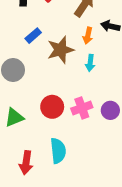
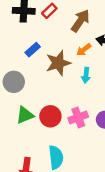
orange arrow: (88, 36) -> (84, 50), turned 40
green triangle: (14, 117) -> (25, 115), moved

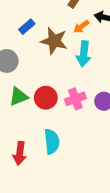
brown star: (58, 63) -> (54, 41), turned 30
cyan arrow: (86, 75) -> (84, 54), size x1.5

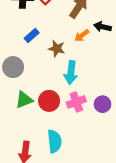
brown star: (54, 41) -> (57, 49), size x0.7
cyan arrow: (84, 54) -> (71, 73), moved

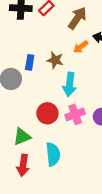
blue rectangle: (32, 35) -> (30, 62), moved, turned -40
green triangle: (24, 100) -> (22, 137), moved

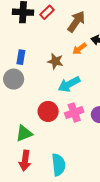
blue rectangle: (30, 62) -> (21, 57), moved
cyan arrow: (70, 84) -> (69, 84), turned 55
cyan semicircle: (53, 154) -> (59, 165), moved

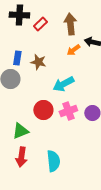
red rectangle: (47, 12) -> (40, 24), moved
brown arrow: (76, 22) -> (70, 24), turned -40
brown star: (55, 61) -> (38, 62), moved

